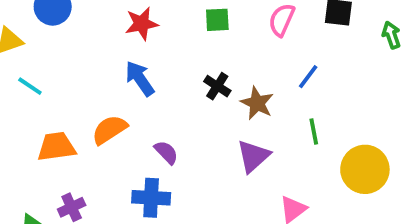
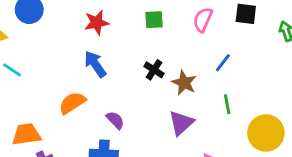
orange trapezoid: (56, 147) -> (26, 134), moved

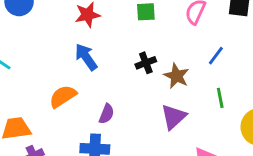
black cross: (154, 70) -> (146, 63), turned 36
purple semicircle: (115, 120) -> (107, 114), turned 66

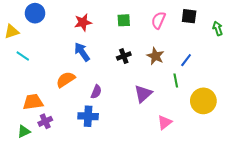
blue line: (216, 56) -> (186, 60), moved
brown star: (176, 76) -> (155, 56), moved

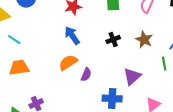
orange semicircle: (66, 79) -> (68, 63), moved
orange trapezoid: (33, 102) -> (19, 68), moved
blue cross: (88, 116) -> (112, 99), moved

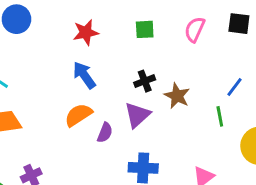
brown star: (144, 40) -> (177, 96), moved
purple triangle: (132, 77) -> (137, 115), moved

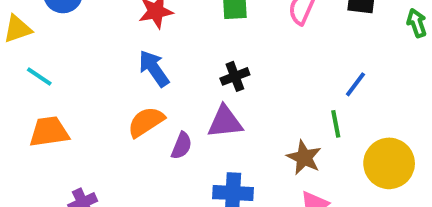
brown star: (177, 96) -> (304, 157), moved
purple triangle: (137, 115) -> (225, 122), turned 36

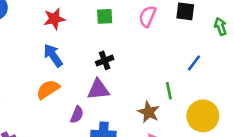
blue line: (355, 84) -> (194, 63), moved
purple semicircle: (182, 146) -> (77, 115), moved

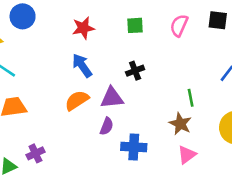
purple triangle: (98, 89) -> (112, 98), moved
green line: (169, 91) -> (191, 98), moved

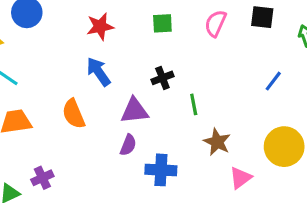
green line: (191, 98) -> (194, 104), moved
orange semicircle: (77, 100) -> (74, 114), moved, turned -80
pink triangle: (187, 155) -> (240, 178), moved

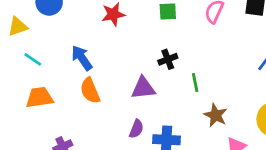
blue arrow: (99, 72) -> (82, 58), moved
purple semicircle: (128, 145) -> (136, 129), moved

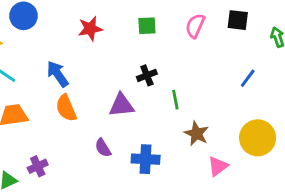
purple semicircle: (136, 129) -> (103, 148), moved, turned 126

